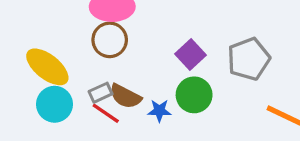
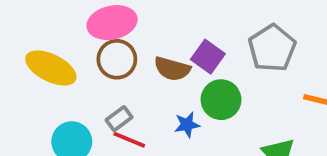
yellow ellipse: (47, 67) -> (51, 68), moved
brown semicircle: (125, 96) -> (172, 69), moved

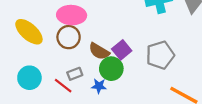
green circle: (221, 100) -> (111, 69), moved
gray rectangle: (119, 119) -> (75, 74), moved

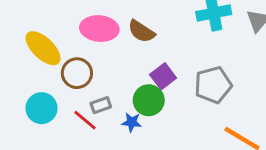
brown circle: (69, 37) -> (77, 73), moved
brown semicircle: (99, 51) -> (141, 31), moved

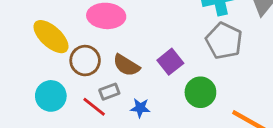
brown semicircle: (141, 31) -> (126, 65), moved
gray pentagon: (213, 85) -> (224, 41), moved, turned -30
green circle: (149, 100) -> (200, 92), moved

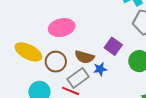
gray rectangle: (109, 92) -> (78, 78), size x1.5
blue star: (140, 108) -> (100, 69), moved

